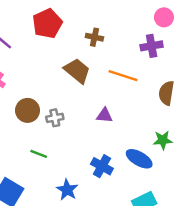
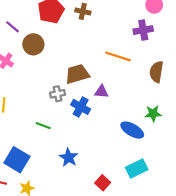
brown cross: (94, 37) -> (83, 11), moved
brown trapezoid: (77, 71) -> (77, 74), moved, turned -55
brown circle: (28, 110) -> (33, 44), moved
blue cross: (102, 166) -> (81, 107), moved

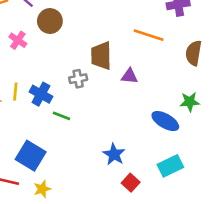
brown trapezoid: (77, 74) -> (101, 56), turned -75
blue cross: (81, 107) -> (41, 94), moved
blue star: (69, 157) -> (114, 154), moved

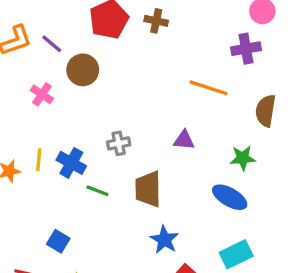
brown trapezoid: (101, 56) -> (148, 189), moved
green star: (190, 102) -> (243, 158), moved
blue square: (31, 156) -> (58, 241), size x0.6

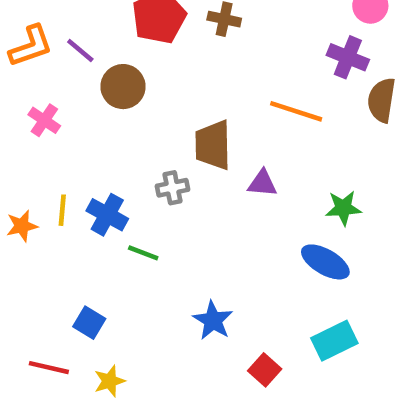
purple cross: (246, 49) -> (348, 57), turned 32
pink cross: (42, 94) -> (44, 120), moved
brown semicircle: (266, 111) -> (382, 100), moved
brown trapezoid: (148, 189) -> (213, 145), moved
blue star: (164, 240) -> (213, 320), moved

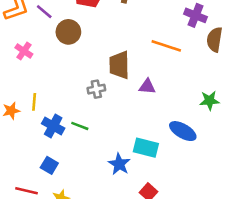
green star: (343, 208) -> (209, 101), moved
blue cross: (107, 215) -> (53, 126), moved
cyan rectangle: (334, 341) -> (146, 148), moved, turned 40

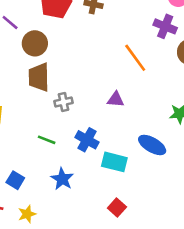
orange line: (166, 46) -> (135, 58), turned 36
brown trapezoid: (119, 65) -> (39, 77), moved
blue cross: (53, 126) -> (87, 140), moved
blue star: (119, 164) -> (62, 179), moved

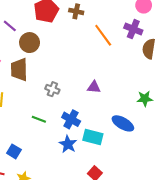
orange line: (135, 58) -> (103, 35), moved
brown trapezoid: (39, 77) -> (19, 70), moved
gray cross: (64, 102) -> (52, 89), turned 32
blue star: (62, 179) -> (68, 144), moved

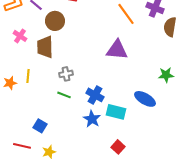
purple triangle: (94, 87) -> (117, 50), moved, size x1.6
gray cross: (52, 89) -> (66, 74), moved, turned -32

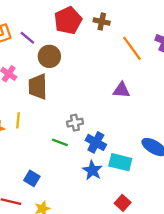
purple triangle: (117, 50) -> (121, 90), size x0.7
gray cross: (66, 74) -> (75, 123), moved

